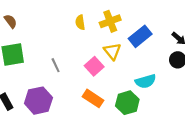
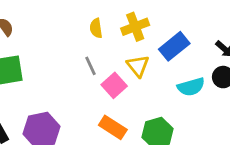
gray line: (56, 65) -> (90, 66), moved
cyan semicircle: (146, 81) -> (191, 87), moved

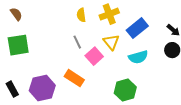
cyan semicircle: (191, 87) -> (138, 57), moved
orange rectangle: (113, 127) -> (74, 78), moved

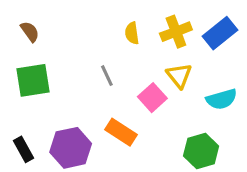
blue rectangle: (137, 28) -> (220, 33), moved
gray line: (77, 42) -> (107, 76), moved

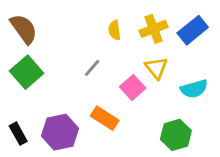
brown semicircle: (30, 32) -> (24, 29), size x1.6
gray line: (107, 76) -> (92, 68), turned 66
green square: (33, 80) -> (27, 72), turned -32

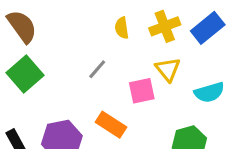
pink square: (133, 87) -> (142, 91), turned 30

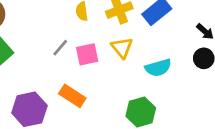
pink square: (142, 91) -> (87, 54), moved

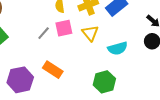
pink square: (87, 54) -> (64, 28), moved

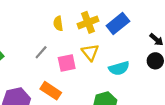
pink square: (64, 28) -> (67, 63), moved

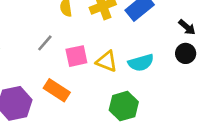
yellow triangle: (90, 52) -> (107, 61), moved, turned -30

